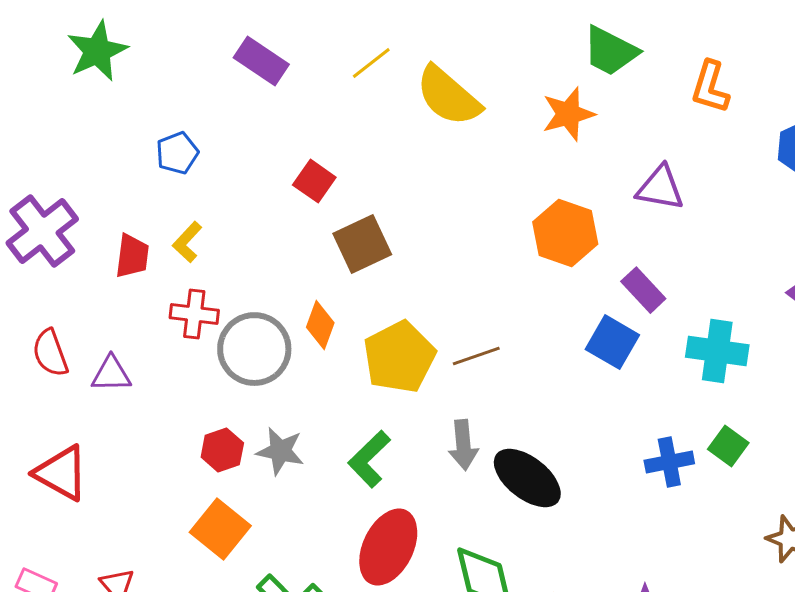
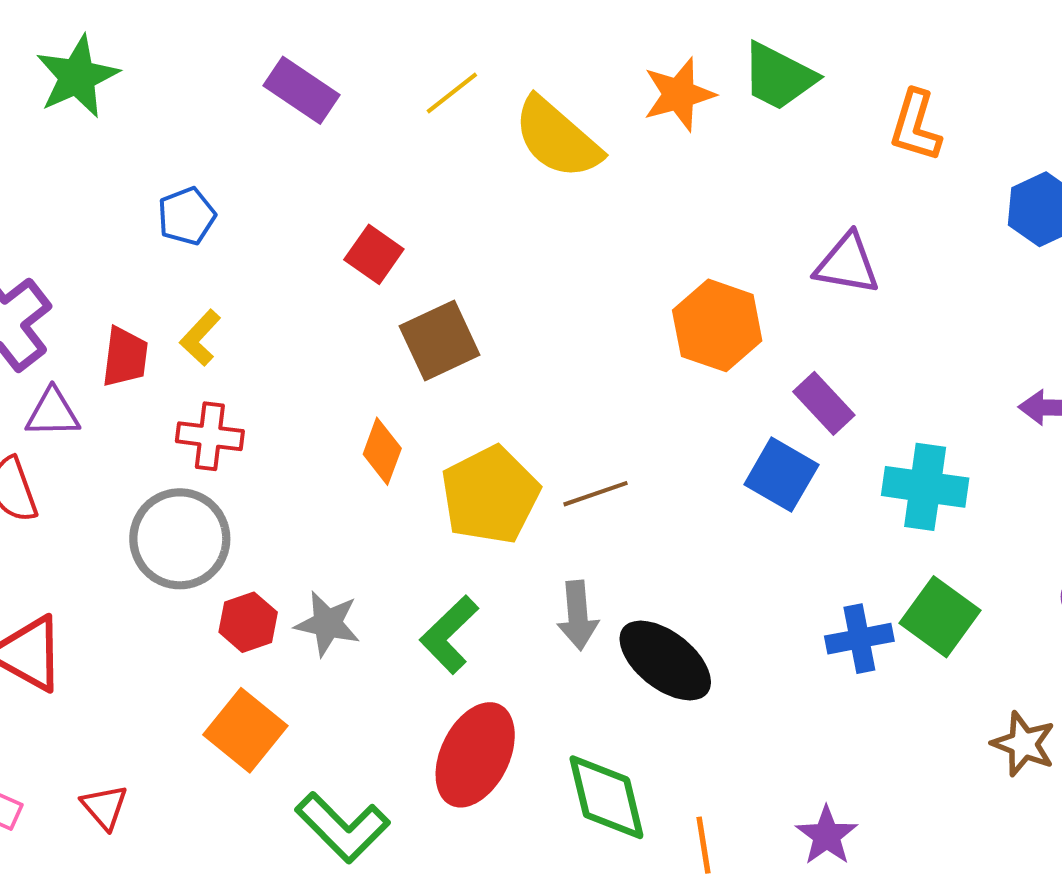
orange star: (568, 114) -> (679, 94), moved
gray circle: (254, 349) -> (180, 539), moved
purple triangle: (111, 374) -> (53, 413), moved
green square: (728, 446) -> (940, 617), size x1.4

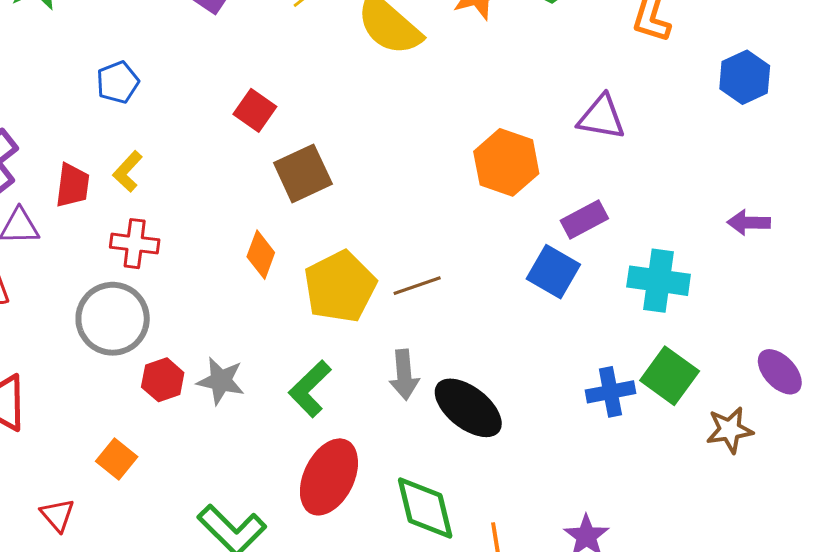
purple rectangle: (824, 403) -> (584, 220), turned -75
orange square: (245, 730) -> (117, 459), moved, size x0.7
brown star: (1024, 744) -> (730, 430), moved, turned -30

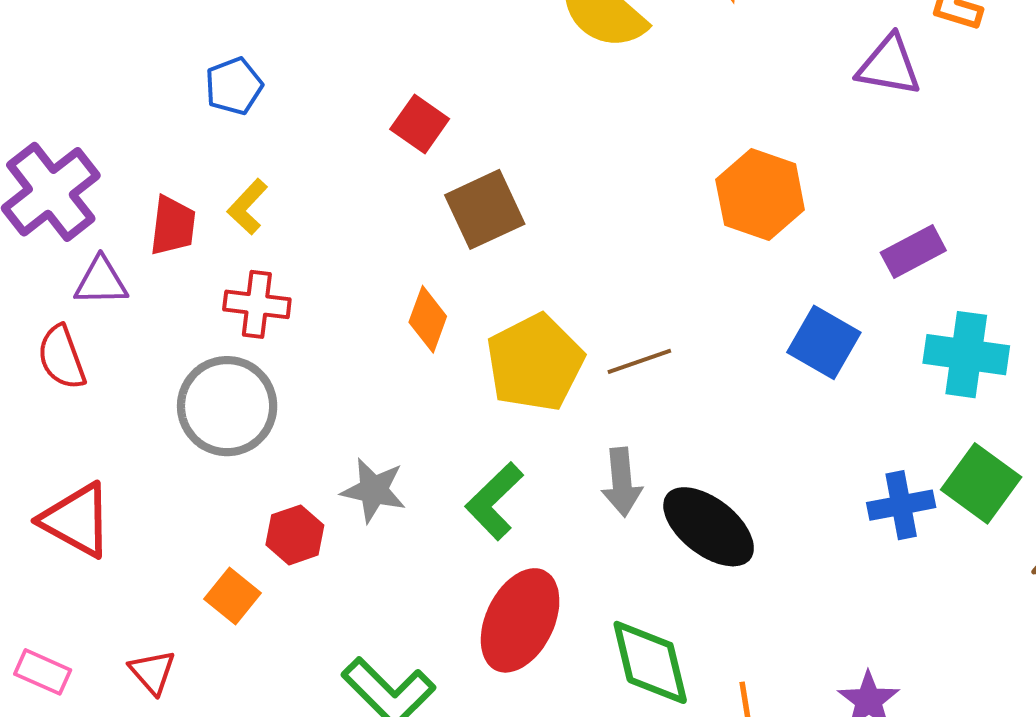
purple triangle: (601, 117) -> (889, 66), moved
purple rectangle: (584, 220) -> (913, 252), moved
red hexagon: (163, 380) -> (295, 535), moved

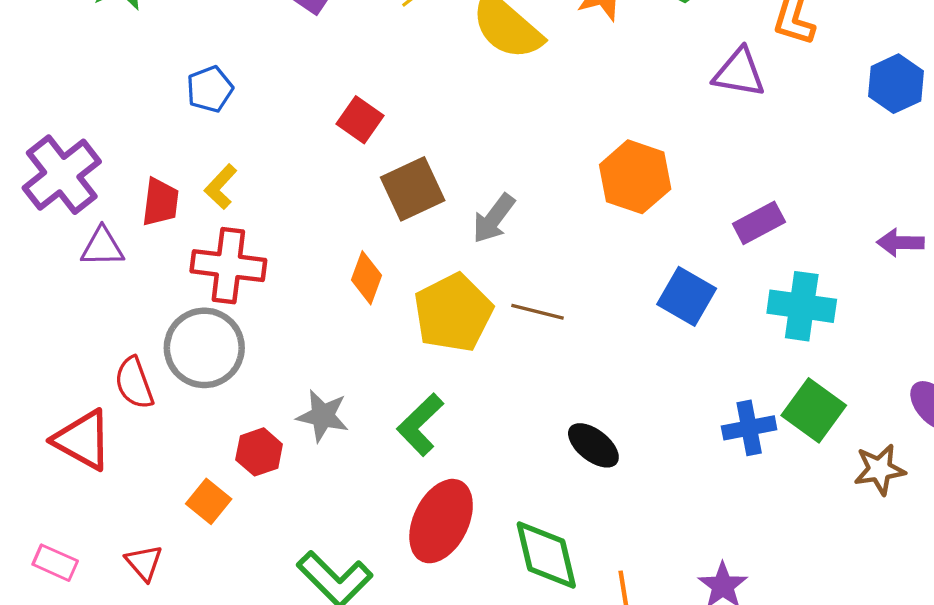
red cross: (257, 304) -> (228, 266), size x1.4
red semicircle: (62, 357) -> (134, 383), moved
brown line: (639, 361) -> (538, 312), turned 33
gray arrow: (622, 482) -> (494, 218), moved, turned 42
black ellipse: (709, 527) -> (593, 445), size x0.7

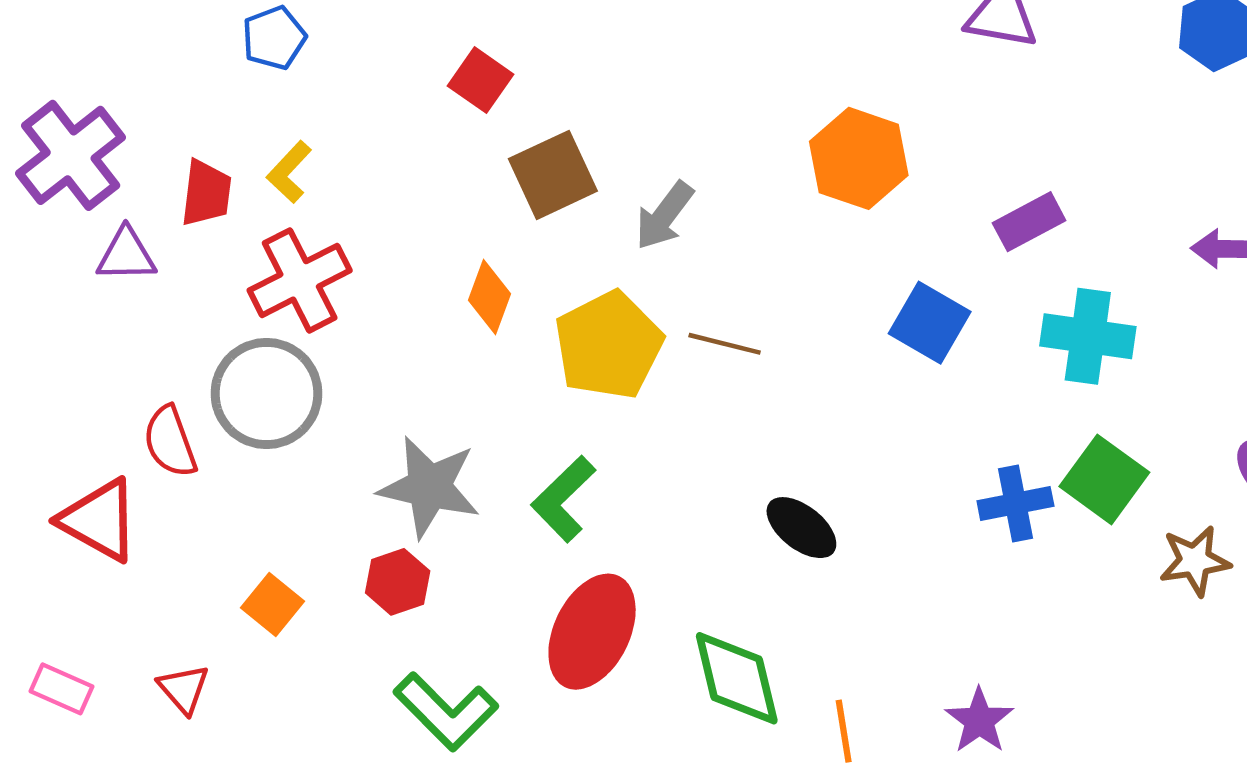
red cross: (228, 266) -> (300, 280), turned -34
gray star: (323, 416) -> (429, 487), size x1.4
red hexagon: (259, 452) -> (398, 582), moved

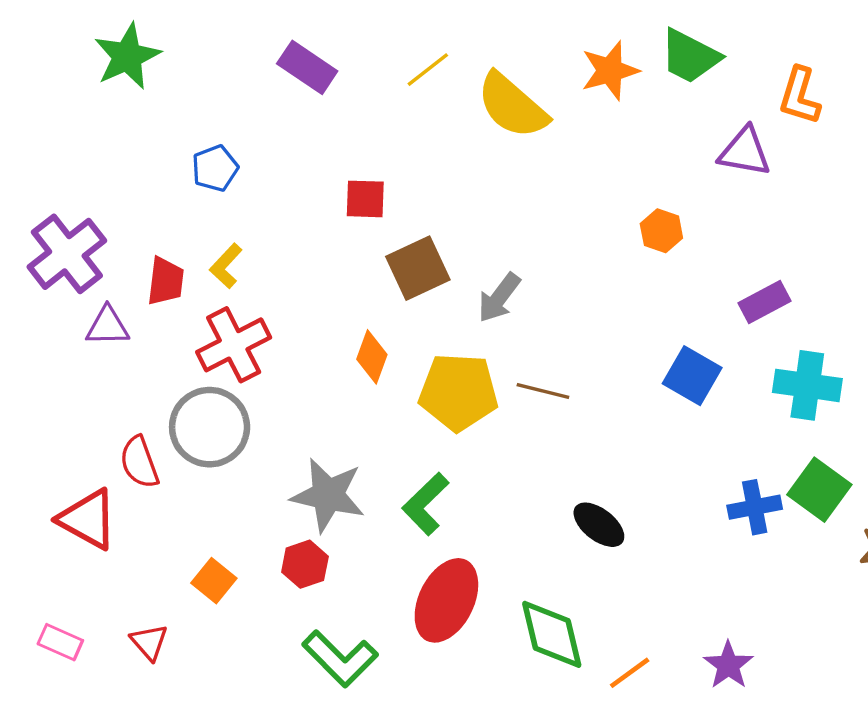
red square: (480, 80) -> (365, 199), turned -33
orange hexagon: (859, 158) -> (661, 231), moved, size x0.6
yellow pentagon: (609, 345) -> (459, 392), turned 30
orange line: (844, 731) -> (630, 673), turned 63

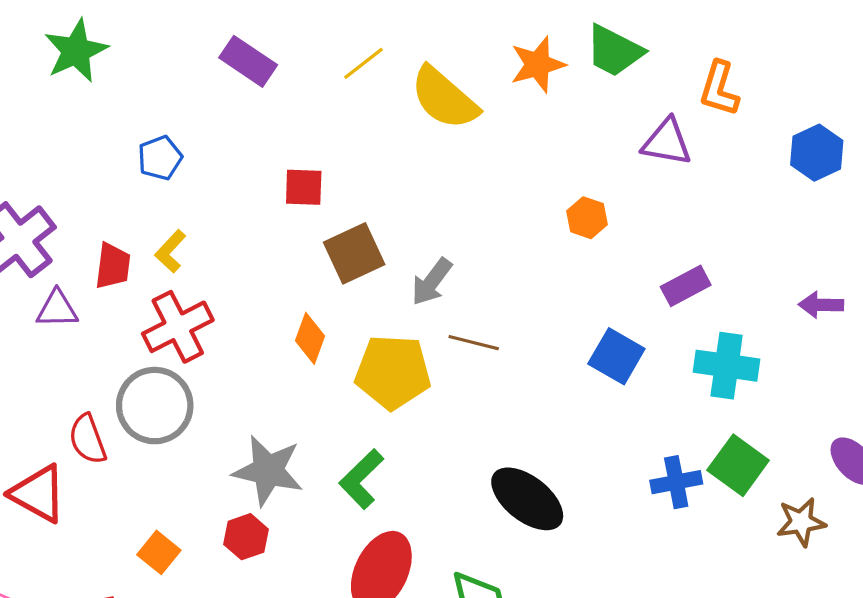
brown line: (543, 391) -> (474, 343), moved
black ellipse: (599, 525) -> (527, 499), size x1.5

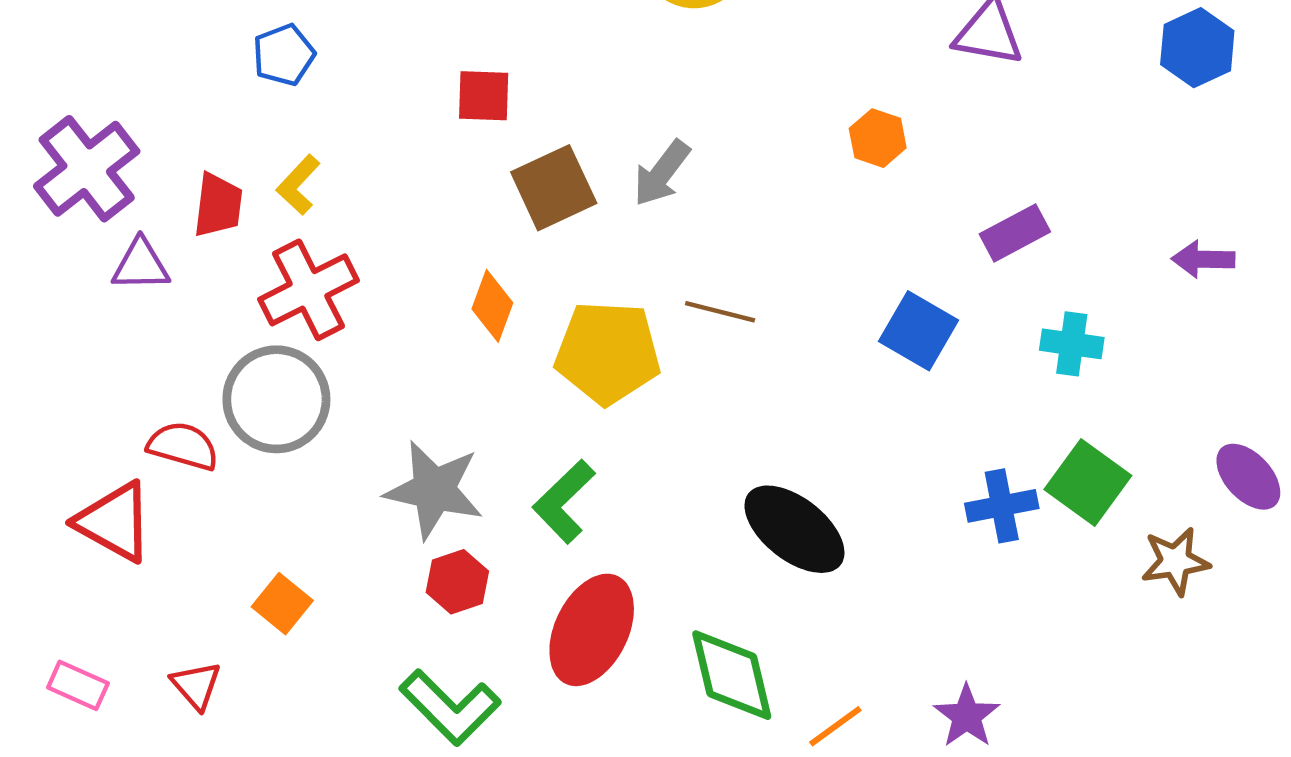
gray arrow: (432, 282) -> (662, 173), moved
cyan cross: (727, 366) -> (1072, 344), size x0.7
red semicircle: (88, 439) -> (183, 446), turned 126
red hexagon: (246, 537) -> (457, 582), moved

